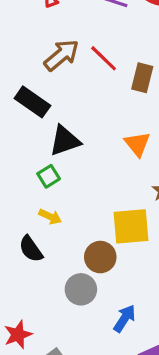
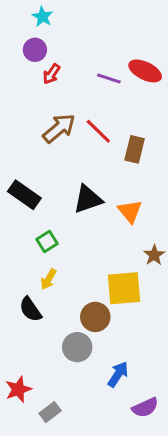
black rectangle: (32, 102) -> (24, 195), moved
black triangle: (65, 141) -> (88, 199), moved
yellow arrow: (50, 217) -> (49, 279), turned 95

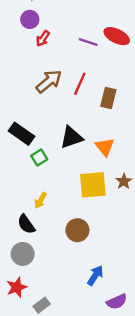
red line: (98, 131) -> (80, 84), turned 70
green square: (47, 241) -> (39, 158), moved
yellow square: (124, 288) -> (93, 185), moved
gray circle: (77, 347) -> (23, 254), moved

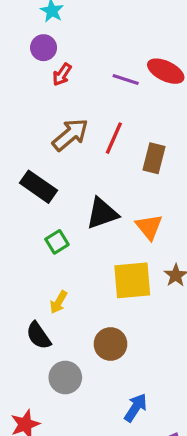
black rectangle: (21, 134) -> (39, 187), moved
gray circle: (23, 254) -> (65, 377), moved

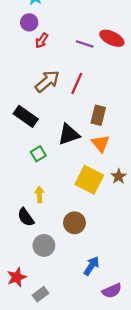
brown rectangle: (154, 158) -> (98, 115), moved
yellow square: (132, 280) -> (89, 180), turned 32
yellow arrow: (59, 302) -> (39, 195), turned 147

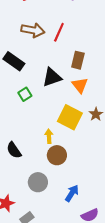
brown arrow: (47, 81) -> (33, 30), turned 50
yellow arrow: (39, 195) -> (49, 136), moved
gray circle: (44, 245) -> (38, 182), moved

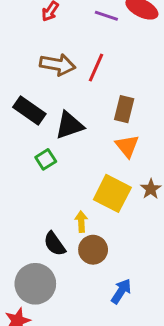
black triangle: (52, 77) -> (69, 125), moved
black semicircle: (14, 150) -> (55, 244), moved
gray circle: (38, 182) -> (35, 284), moved, size x1.4
blue arrow: (72, 193) -> (121, 291), moved

